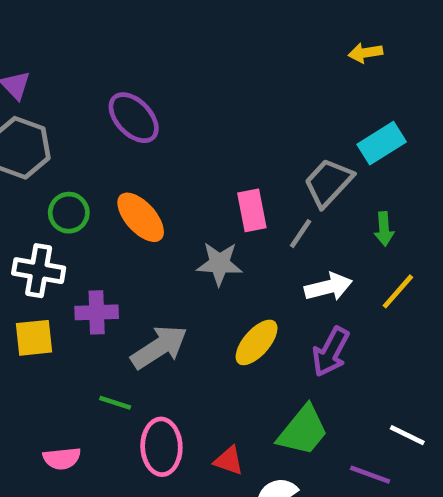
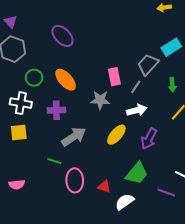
white arrow: (328, 287) -> (137, 110), moved
purple cross: (97, 312) -> (56, 110), moved
pink semicircle: (62, 458) -> (17, 184), moved

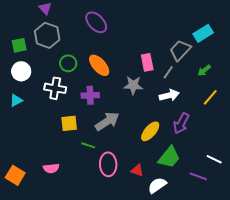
green arrow: (172, 85) -> (204, 70), turned 56
yellow square: (19, 133) -> (69, 123), moved
yellow ellipse: (116, 135) -> (150, 131), moved

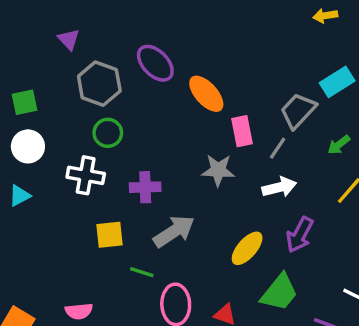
gray hexagon: (47, 35) -> (99, 84), moved
orange ellipse: (99, 65) -> (206, 94), moved

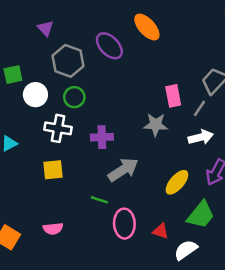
orange ellipse: (206, 94) -> (147, 27), moved
white circle: (28, 146) -> (35, 95), moved
yellow square: (109, 235) -> (53, 170), moved

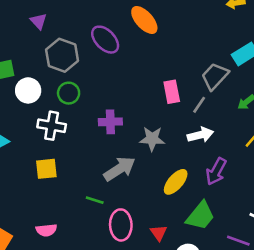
gray star: (156, 125) -> (152, 139), moved
purple cross: (102, 137) -> (110, 122), moved
red triangle: (161, 231) -> (159, 233), turned 36

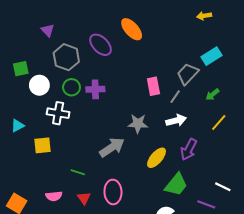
purple cross: (110, 122) -> (95, 89), moved
yellow square: (46, 169) -> (42, 145), moved
green line: (95, 200) -> (78, 172), moved
red triangle: (159, 233) -> (84, 198), moved

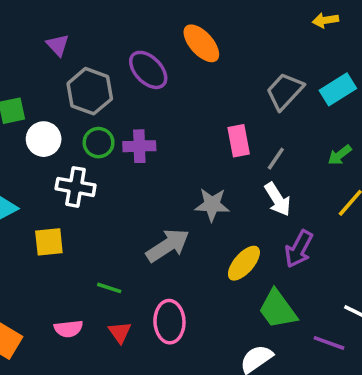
gray trapezoid: (188, 74) -> (285, 91), moved
white arrow: (176, 120) -> (278, 199), turned 72
green trapezoid: (176, 185) -> (278, 309), turned 105

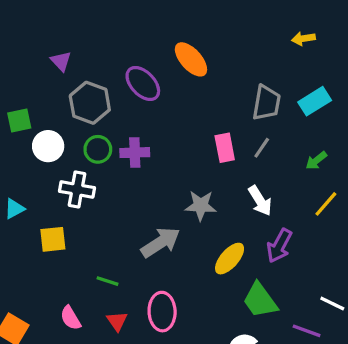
gray trapezoid: (285, 91) -> (266, 103), turned 147
gray line: (276, 159) -> (262, 148), moved
pink semicircle: (68, 329) -> (71, 318), turned 65

